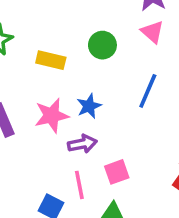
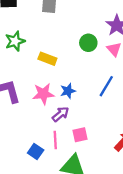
green circle: (102, 45) -> (88, 43), moved
purple arrow: (82, 144) -> (61, 114), turned -36

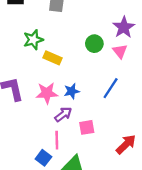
green star: (15, 41) -> (33, 40), moved
pink square: (80, 135) -> (87, 127), moved
blue square: (36, 151) -> (43, 158), moved

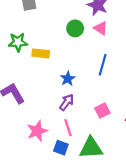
green star: (33, 40) -> (18, 42), turned 30
pink star: (47, 93) -> (37, 131), moved
pink square: (87, 127) -> (102, 111), moved

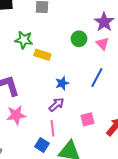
pink star: (37, 131) -> (16, 115), moved

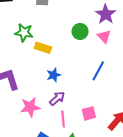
blue star: (62, 83) -> (54, 75), moved
pink star: (16, 115) -> (30, 107), moved
pink line: (53, 128) -> (63, 119), moved

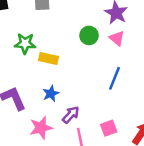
blue star: (54, 75) -> (51, 94), moved

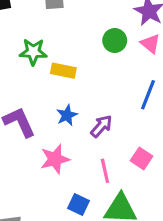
purple arrow: (71, 115) -> (101, 126), moved
pink square: (109, 128) -> (141, 158), turned -35

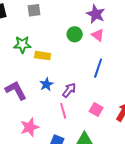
pink star: (55, 159) -> (30, 127), moved
pink line: (105, 171) -> (63, 111), moved

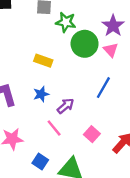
green circle: (75, 34) -> (85, 44), size x1.5
green star: (22, 45) -> (66, 22), moved
pink line: (63, 111) -> (54, 128), turned -35

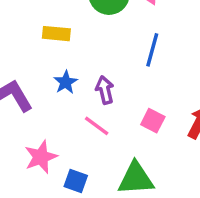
purple arrow: (66, 106) -> (105, 90), turned -48
blue square: (40, 162) -> (76, 181), moved

